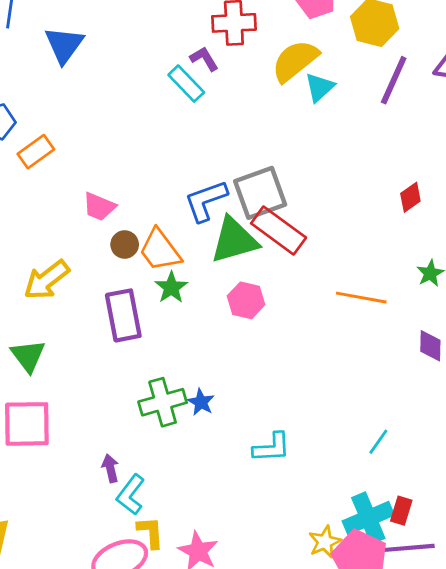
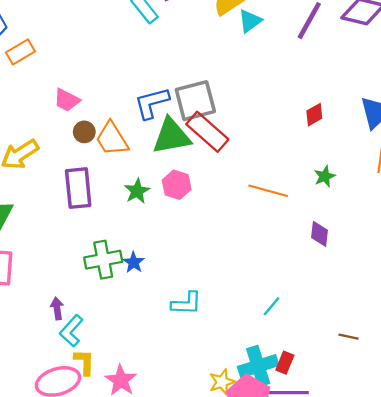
green star: (171, 287) -> (137, 191), moved

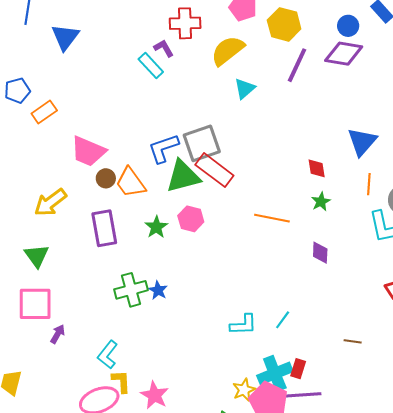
cyan triangle: (250, 21) -> (245, 88), moved
pink trapezoid: (67, 100) -> (88, 151), size x1.5
red diamond: (314, 115) -> (317, 168), moved, turned -65
cyan L-shape: (186, 303) -> (243, 325), moved
purple arrow: (57, 308) -> (58, 334), moved, turned 42

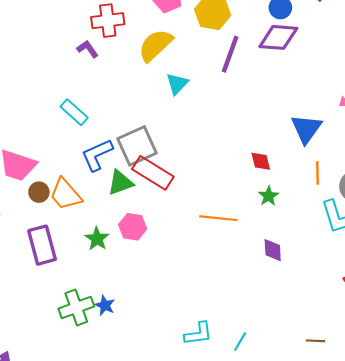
cyan rectangle: (151, 66) -> (74, 112), moved
green triangle: (183, 176) -> (120, 183), size x0.7
cyan line: (283, 320) -> (240, 342), moved

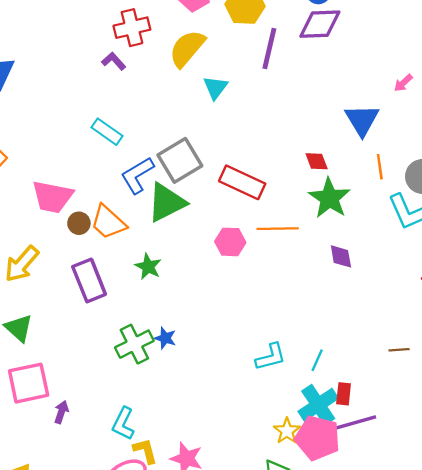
red rectangle: (153, 173) -> (242, 182), moved
green triangle: (120, 183) -> (166, 202), size x1.4
green star: (269, 196) -> (329, 198), size x1.8
pink hexagon: (133, 227) -> (230, 242), moved

